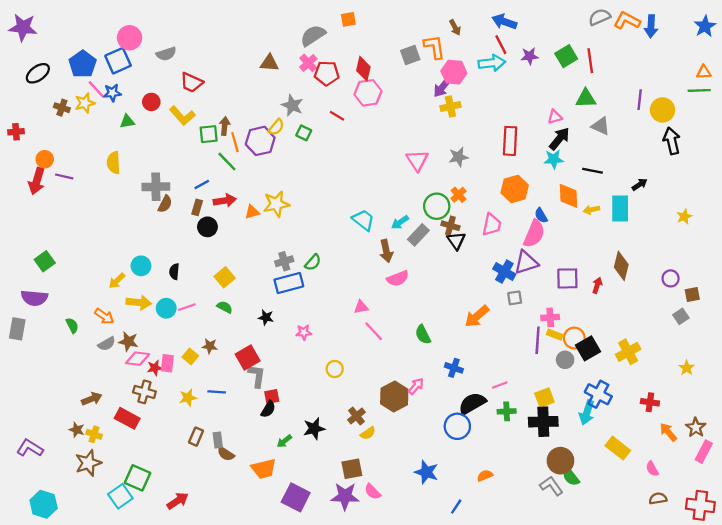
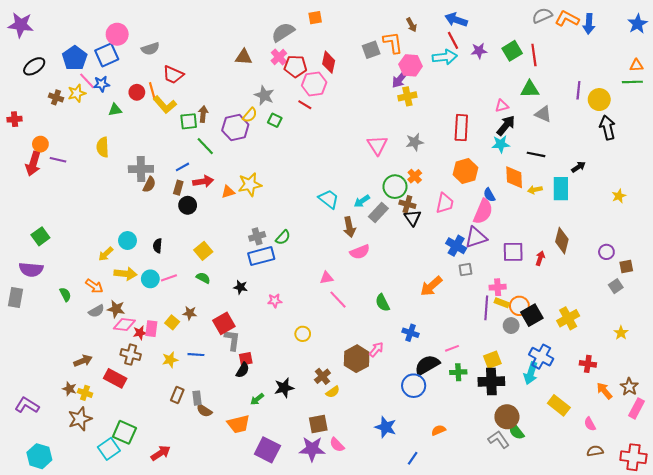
pink hexagon: (368, 93) -> (314, 84), moved
orange line: (235, 142) -> (152, 91), moved

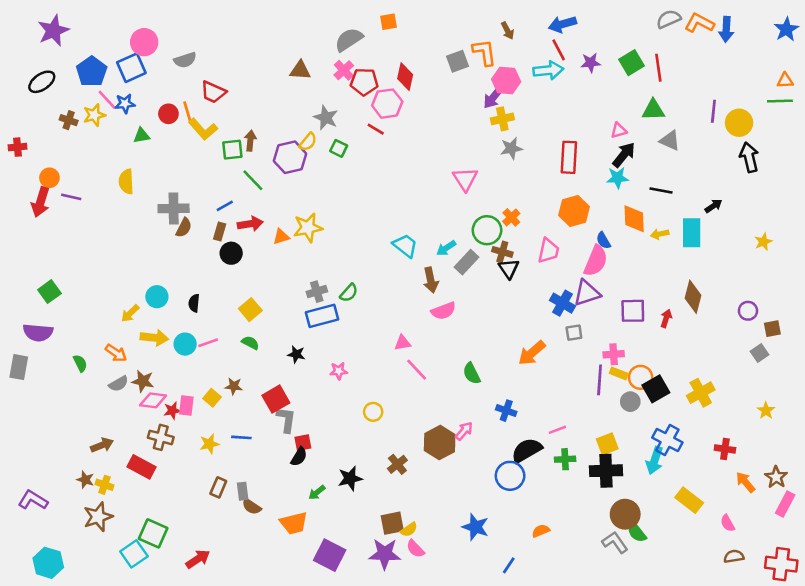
blue arrow: (456, 20) -> (562, 24), turned -35
purple star: (21, 25) -> (53, 31), moved, turned -30
gray star: (415, 142) -> (511, 148), moved
yellow semicircle: (333, 392) -> (409, 530), moved

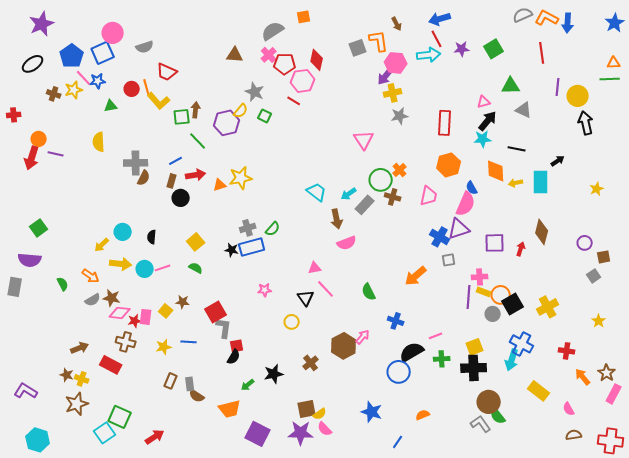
red line: (658, 68) -> (542, 53), moved
black triangle: (509, 269) -> (306, 298), moved
black star: (296, 354) -> (232, 250), moved

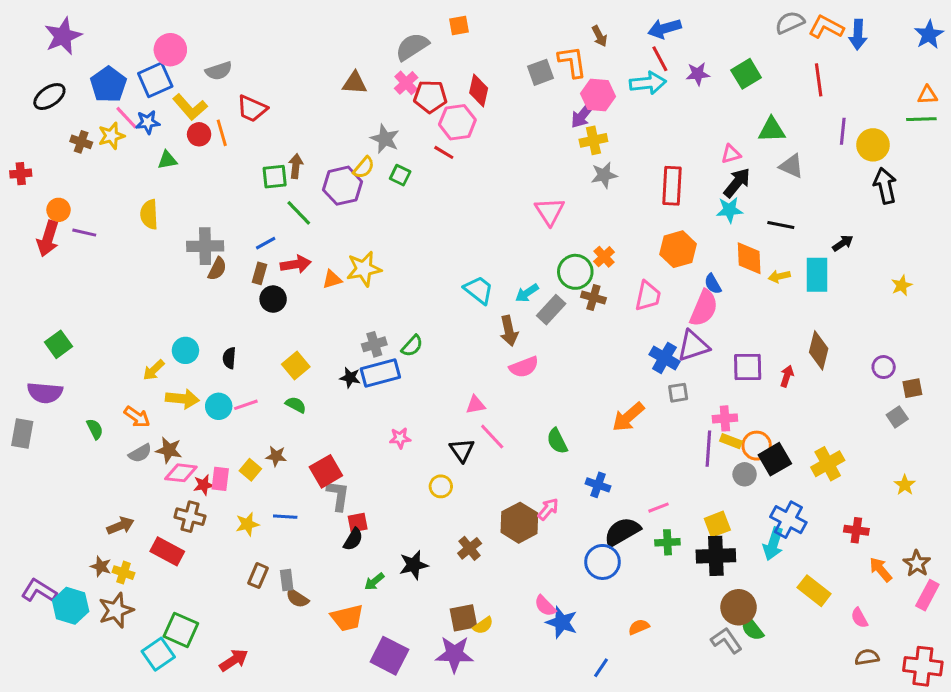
yellow L-shape: (159, 101) -> (190, 107), moved
pink semicircle: (325, 429) -> (545, 606), moved
cyan hexagon: (38, 440) -> (71, 606), moved

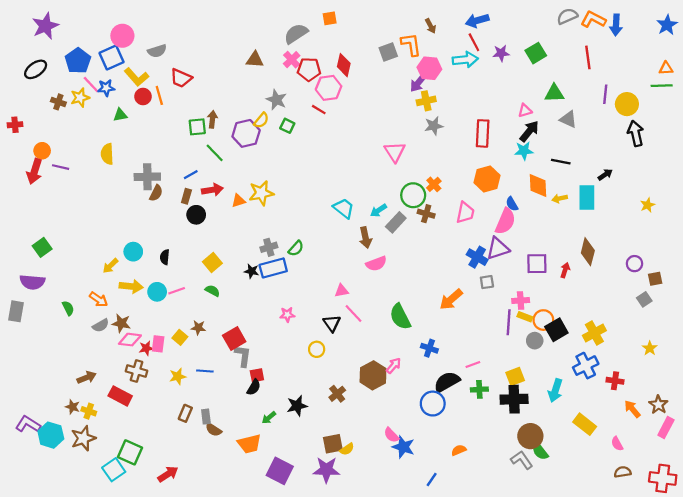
green semicircle: (557, 441) -> (400, 317), size x1.4
blue cross: (788, 520) -> (586, 366), moved, turned 35

